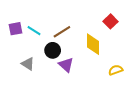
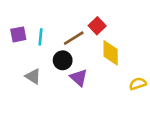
red square: (111, 21) -> (97, 26), moved
cyan line: (34, 31) -> (40, 37), turned 64

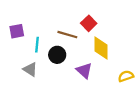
cyan line: (40, 37) -> (37, 45), moved
brown line: (74, 38) -> (67, 35), turned 48
purple triangle: (79, 78) -> (84, 71), moved

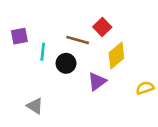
yellow diamond: (101, 48) -> (116, 56), turned 50
gray triangle: (30, 69) -> (35, 106), moved
purple triangle: (84, 71) -> (97, 81), turned 42

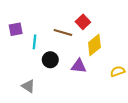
black circle: (66, 63) -> (50, 60), moved
purple triangle: (97, 81) -> (79, 66), turned 42

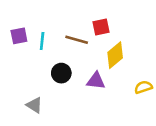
red square: (83, 22) -> (101, 27), turned 32
cyan line: (34, 42) -> (42, 41), moved

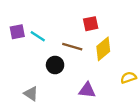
brown line: (77, 40) -> (72, 47), moved
cyan line: (42, 41) -> (38, 36), turned -63
purple triangle: (96, 81) -> (87, 90), moved

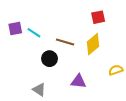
red square: (91, 24) -> (98, 17), moved
gray triangle: (31, 94) -> (39, 90), moved

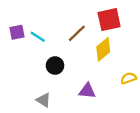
red square: (98, 17) -> (109, 20), size x1.5
brown line: (65, 42) -> (77, 33), moved, turned -60

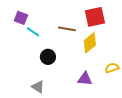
purple square: (17, 32) -> (21, 18), moved, turned 32
brown line: (77, 33) -> (67, 29), turned 54
purple triangle: (87, 91) -> (85, 79), moved

